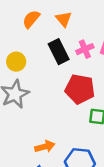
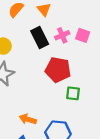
orange arrow: (45, 147) -> (28, 119), turned -147

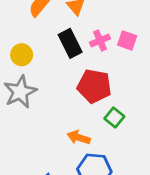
green square: (73, 93) -> (114, 118), turned 32
orange arrow: (28, 119) -> (79, 137), moved

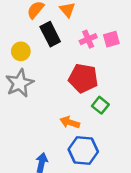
pink square: (127, 40) -> (111, 39), turned -35
black rectangle: (70, 43) -> (50, 34), moved

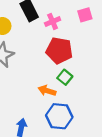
pink cross: (88, 39) -> (53, 22), moved
green square: (100, 105) -> (65, 77), moved

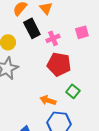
green square: (65, 77) -> (73, 91), moved

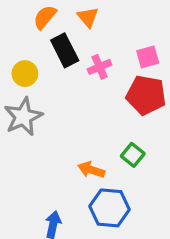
red pentagon: (59, 64) -> (146, 95), moved

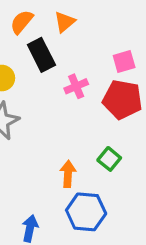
orange triangle: (88, 17) -> (65, 22), turned 30
pink cross: (100, 67) -> (76, 86), moved
orange arrow: (91, 170) -> (68, 174), turned 75

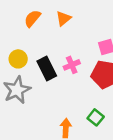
black rectangle: (41, 55) -> (47, 69), moved

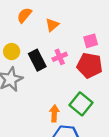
orange triangle: (63, 18) -> (52, 25), moved
green square: (96, 117) -> (81, 104), size x1.5

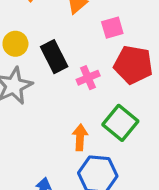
pink square: (91, 41) -> (112, 28), moved
pink cross: (60, 57) -> (88, 78), moved

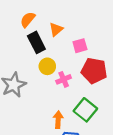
yellow circle: (15, 44) -> (47, 66), moved
black rectangle: (54, 57) -> (36, 42), moved

